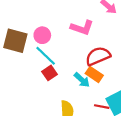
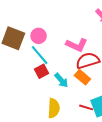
pink L-shape: (82, 28) -> (77, 45), moved
cyan arrow: (82, 80) -> (61, 80), moved

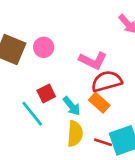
cyan line: (40, 55) -> (32, 114), moved
yellow semicircle: (54, 108) -> (75, 134), moved

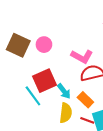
red square: (46, 93) -> (45, 81), size x1.6
orange rectangle: (99, 103) -> (85, 100), moved

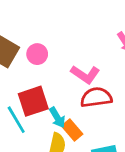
orange rectangle: (85, 100) -> (72, 130), moved

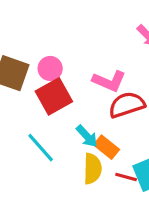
red square: (33, 101) -> (54, 96), moved

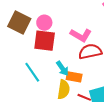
red square: (54, 96) -> (45, 41), turned 30
orange rectangle: (107, 147) -> (74, 77), turned -35

